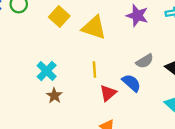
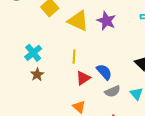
purple star: (137, 16) -> (106, 21), moved
gray semicircle: (145, 61) -> (113, 91), moved

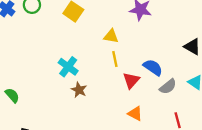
yellow triangle: (78, 21) -> (111, 36), moved, size x0.6

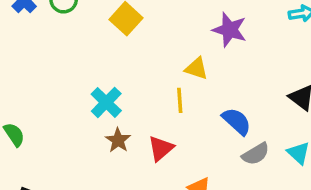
yellow triangle: (111, 36) -> (197, 68), moved
red triangle: (131, 80) -> (161, 148), moved

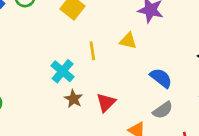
yellow line: (180, 100) -> (92, 51), moved
gray semicircle: (256, 154) -> (163, 110), moved

